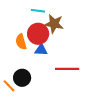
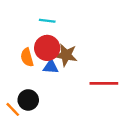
brown star: (54, 24) -> (66, 55), moved
red line: (67, 69) -> (104, 83), moved

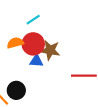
cyan line: (47, 21) -> (33, 20), turned -40
orange semicircle: (27, 57) -> (15, 43), moved, turned 91

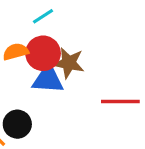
blue triangle: (36, 61) -> (48, 79), size x1.5

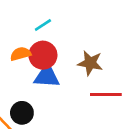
brown star: (69, 63) -> (90, 63), moved

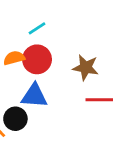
blue triangle: (47, 76) -> (34, 96), moved

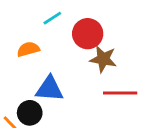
red circle: (37, 59) -> (88, 34), moved

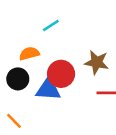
red circle: (88, 34) -> (61, 74), moved
black circle: (30, 113) -> (18, 79), moved

